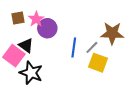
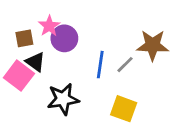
brown square: (18, 18) -> (24, 38), moved
yellow square: (98, 63) -> (124, 109), moved
black star: (31, 73) -> (63, 99), moved, turned -30

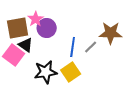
brown square: (24, 38) -> (18, 28), size x1.6
yellow square: (124, 109) -> (71, 72), moved, turned 36

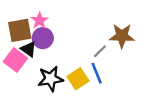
purple circle: (47, 28) -> (43, 38), moved
blue line: (73, 47) -> (97, 73), moved, turned -30

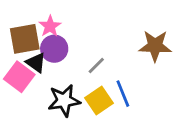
gray line: (100, 51) -> (96, 65), moved

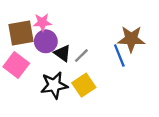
pink star: (50, 26) -> (42, 22), turned 30
black triangle: (36, 63) -> (62, 53), moved
blue line: (123, 94) -> (119, 56), moved

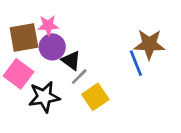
gray line: (81, 56) -> (79, 77), moved
black star: (54, 85) -> (44, 97), moved

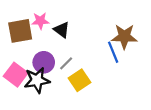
purple circle: (52, 47) -> (44, 62), moved
black triangle: (71, 60) -> (62, 30), moved
pink square: (19, 74) -> (16, 75), moved

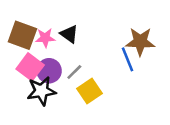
pink star: (40, 21) -> (45, 38), moved
brown square: (20, 31) -> (22, 35), turned 30
pink square: (16, 75) -> (30, 67), moved

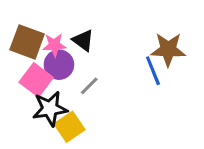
purple circle: (49, 71) -> (59, 65), moved
yellow square: (90, 91) -> (70, 127), moved

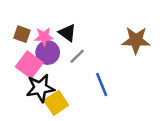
brown square: (27, 42) -> (22, 34), size x0.6
blue line: (153, 71) -> (102, 84), moved
gray line: (89, 86) -> (77, 56), moved

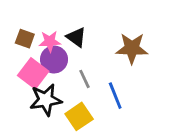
brown star: (136, 40) -> (132, 48), moved
gray line: (77, 56) -> (85, 79), moved, turned -70
yellow square: (56, 103) -> (79, 116), moved

